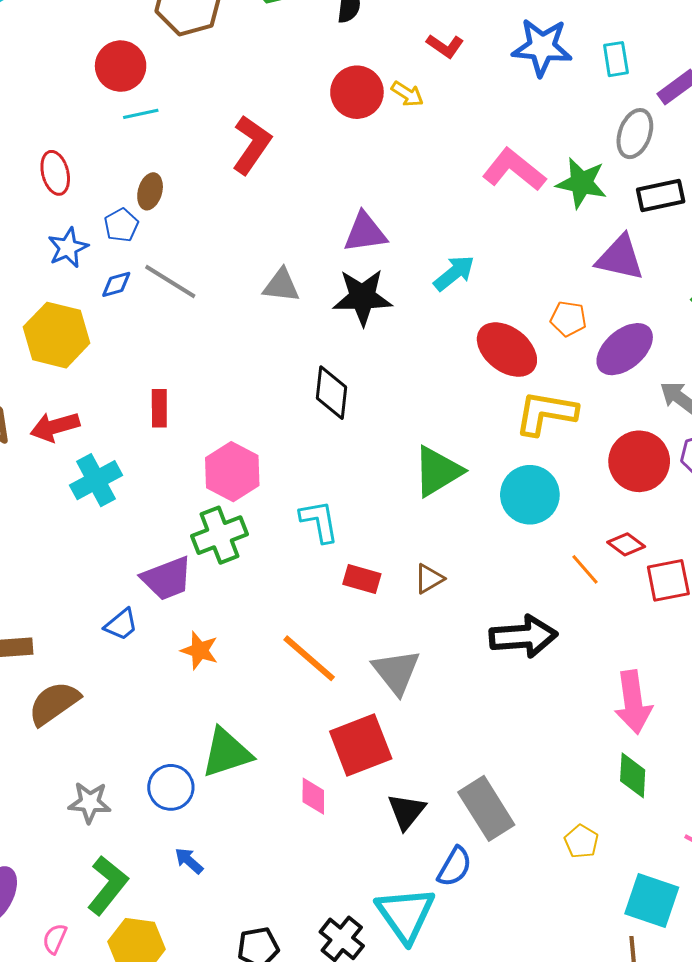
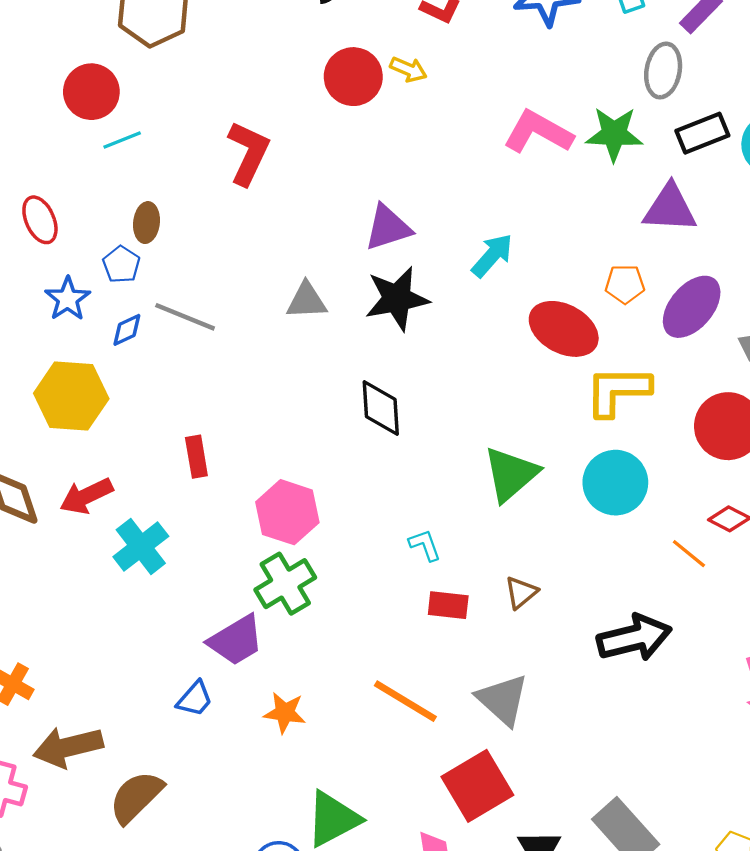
cyan L-shape: (319, 521) -> (425, 545), moved, size x0.7

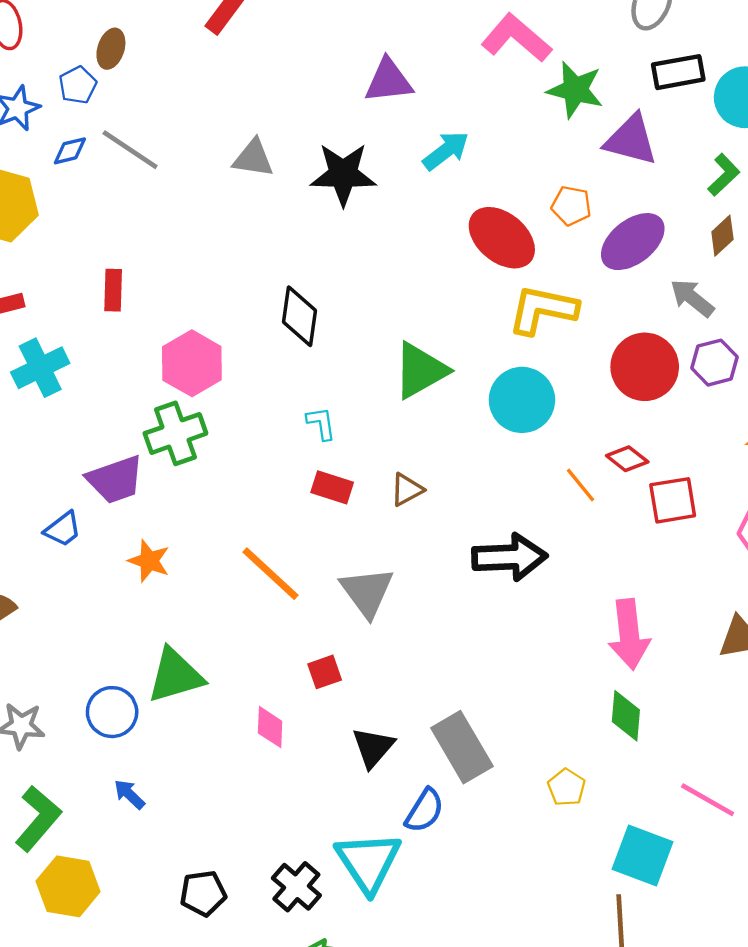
green star: (614, 134) -> (575, 90), moved
purple triangle: (388, 228) -> (389, 81), moved
black diamond: (381, 408) -> (299, 316), moved
red square: (477, 786) -> (325, 672), size x0.5

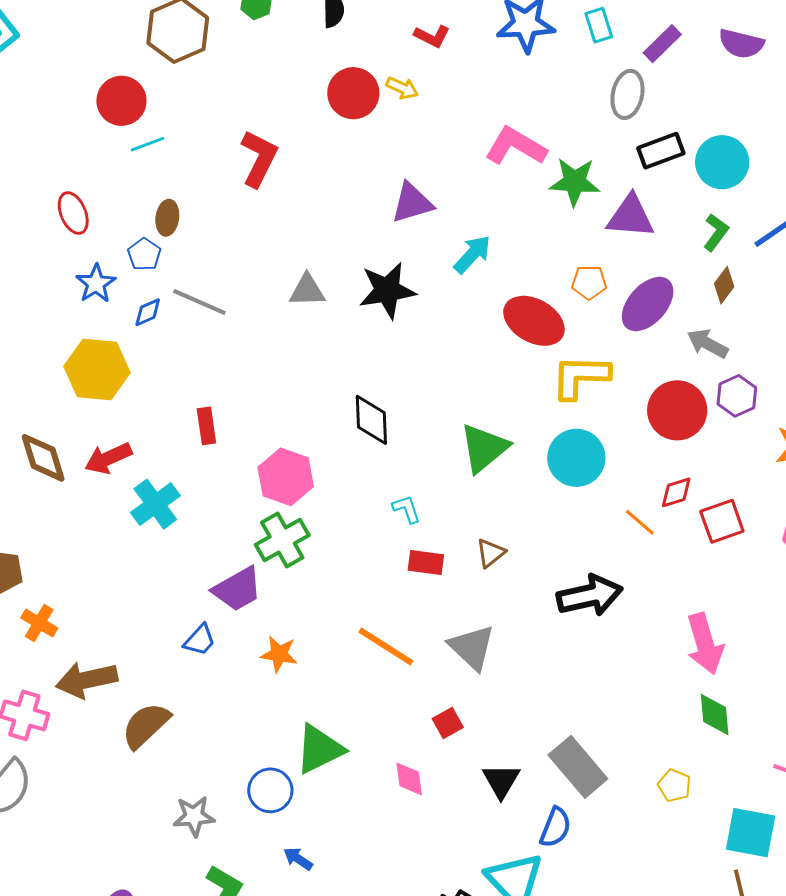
red diamond: (627, 459) -> (676, 492), turned -45

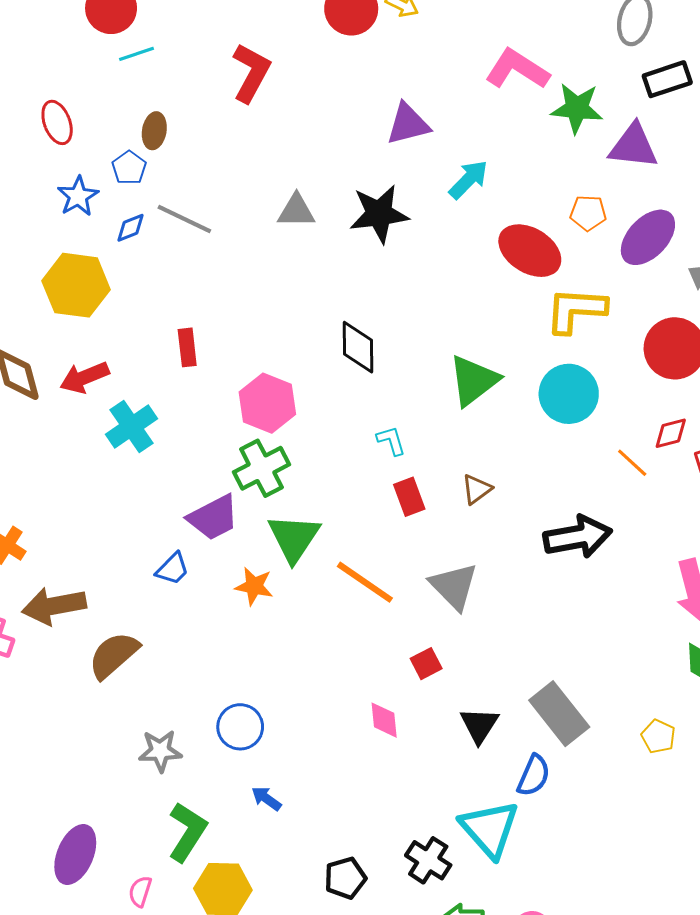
red rectangle: (426, 563) -> (409, 497), turned 60
green triangle: (319, 749) -> (294, 538), moved, turned -32

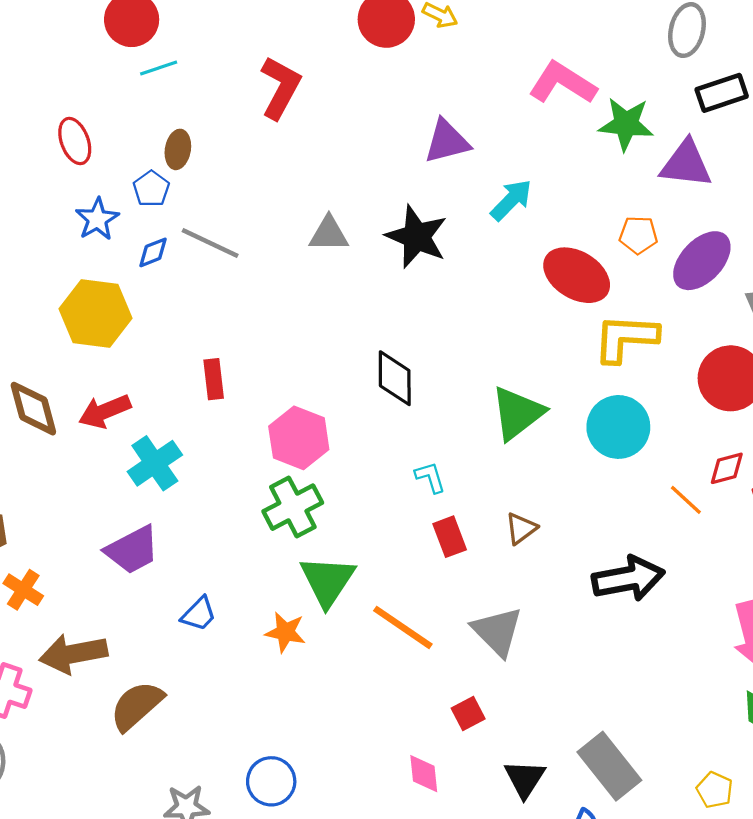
black star: (379, 214) -> (417, 237), turned 30
purple trapezoid: (213, 517) -> (132, 550), moved

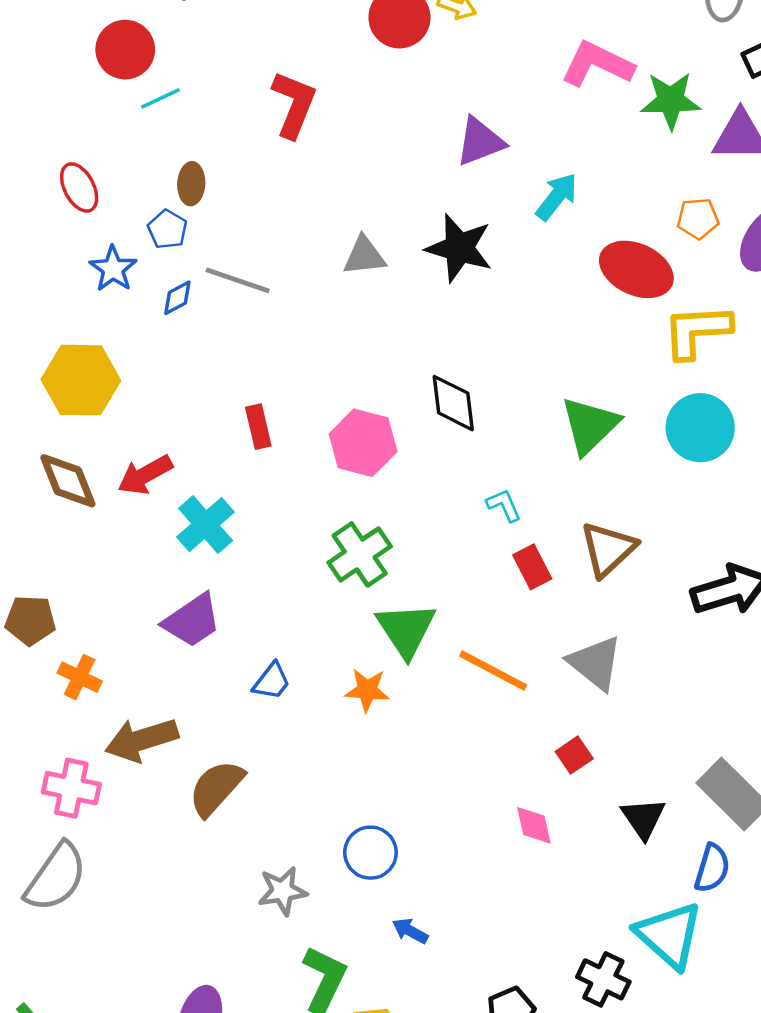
yellow hexagon: (95, 314) -> (81, 380), moved
pink hexagon: (299, 438) -> (363, 443), moved
brown triangle: (521, 528) -> (608, 549), size x1.6

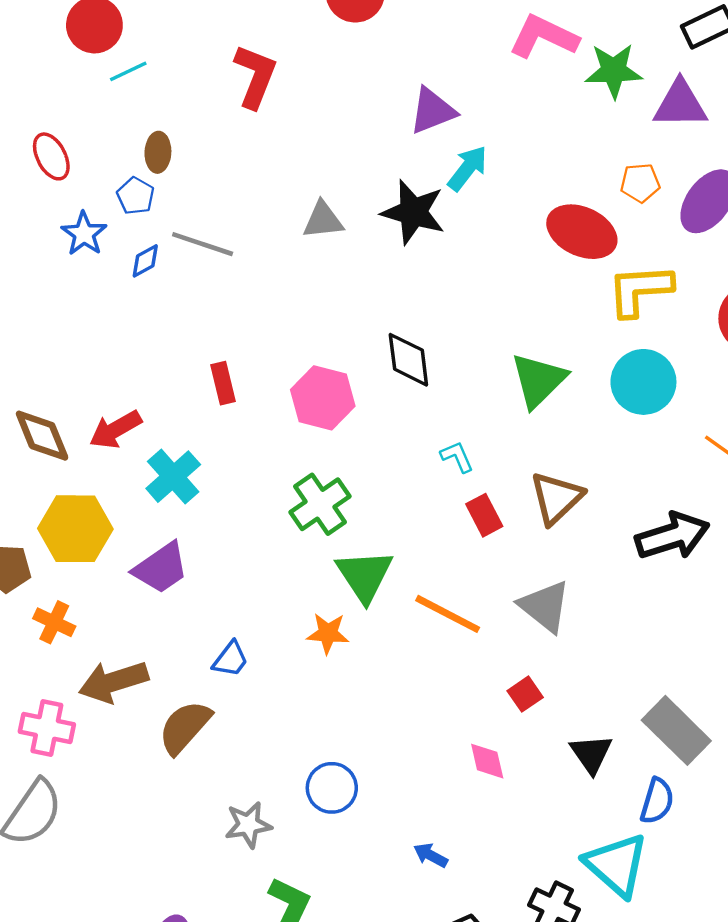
cyan arrow: (557, 197) -> (468, 168), moved
yellow hexagon: (81, 380) -> (75, 529), moved
blue trapezoid: (272, 681) -> (231, 659), moved
blue arrow: (410, 931) -> (431, 855), moved

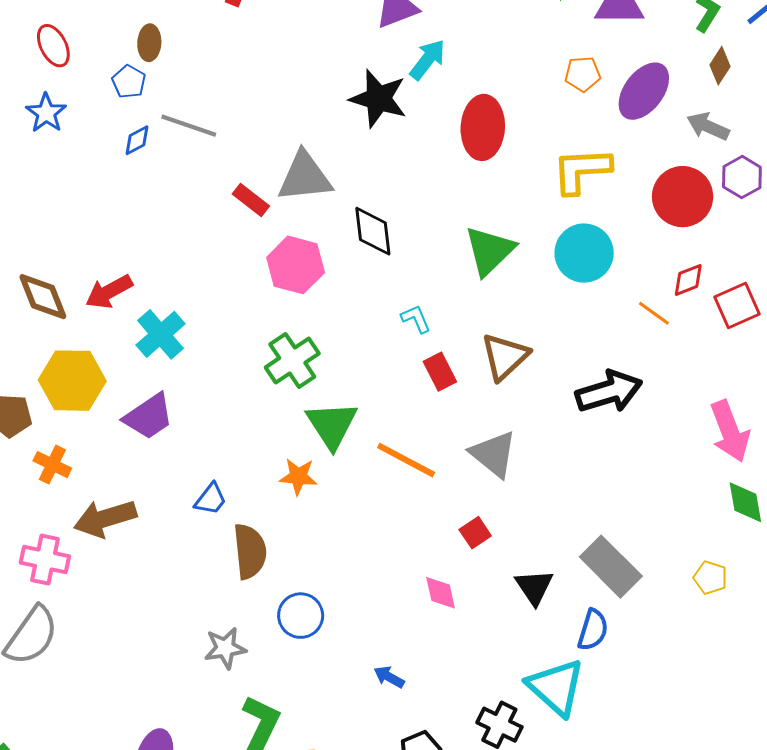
gray triangle: (323, 220) -> (305, 177), moved, size x1.5
red ellipse: (582, 232) -> (483, 127), moved, turned 68
blue star: (84, 234) -> (46, 113), moved
red rectangle: (223, 383) -> (251, 200), moved, turned -39
brown semicircle: (185, 727) -> (250, 551), moved, turned 132

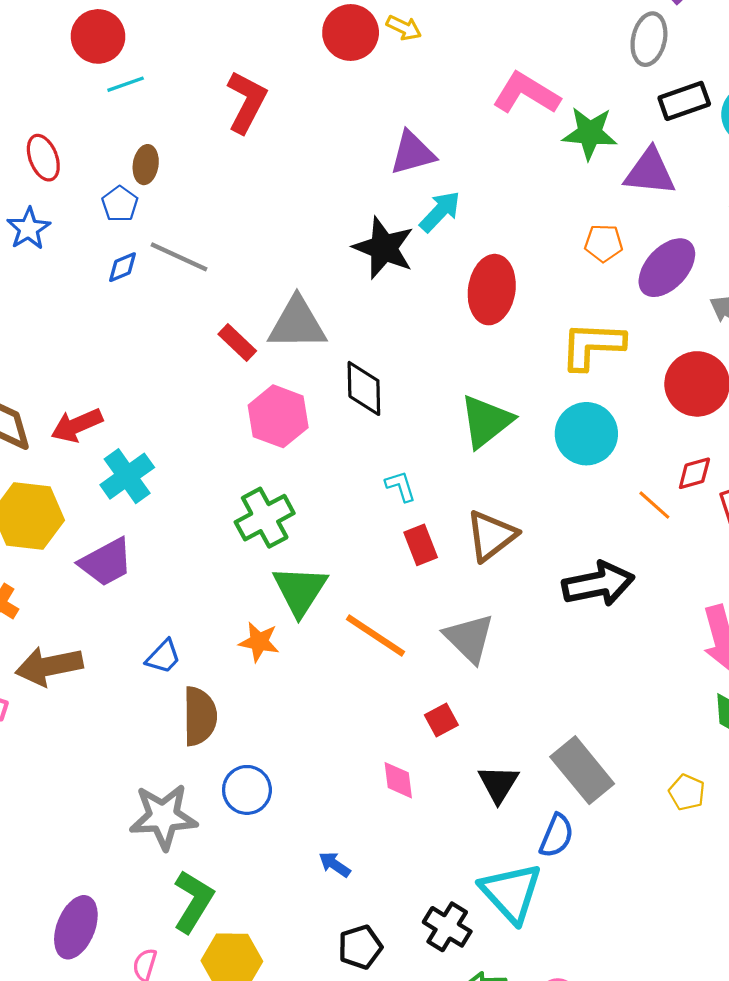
gray star: (225, 648) -> (163, 817), size x1.5

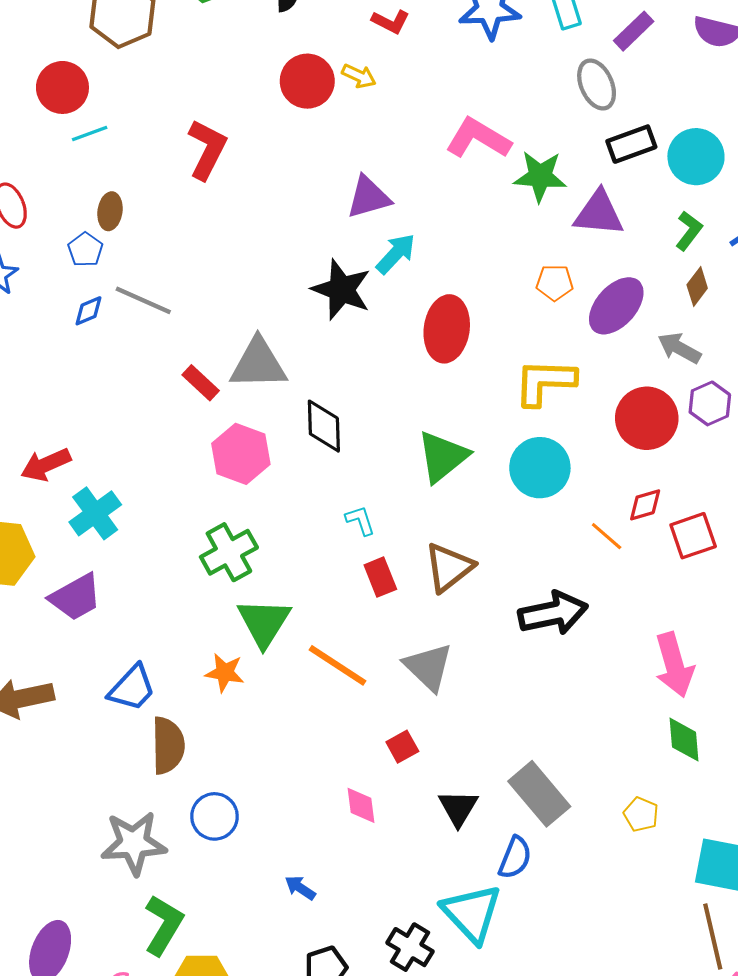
gray ellipse: (649, 39) -> (597, 85), turned -36
blue trapezoid: (163, 657) -> (132, 688), size x1.4

